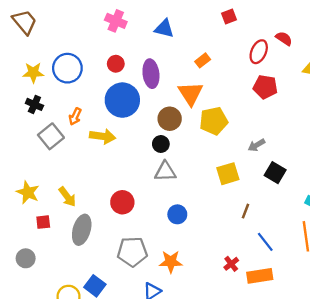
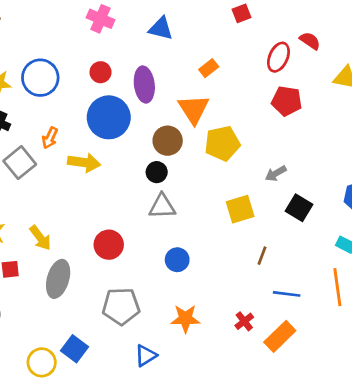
blue line: (265, 242) -> (287, 294), turned -45
orange star: (171, 262) -> (185, 319), moved
orange rectangle: (260, 276) -> (280, 336), turned -35

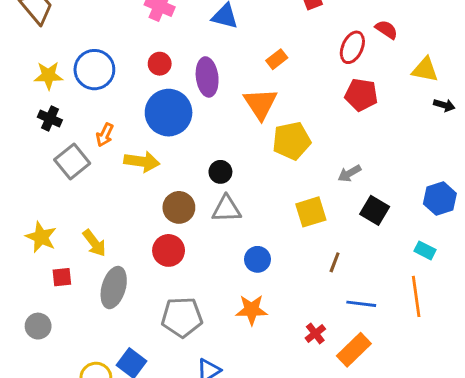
brown circle: (168, 141) -> (179, 207), moved
blue circle: (177, 260) -> (257, 259), moved
orange star: (185, 319) -> (252, 310), moved

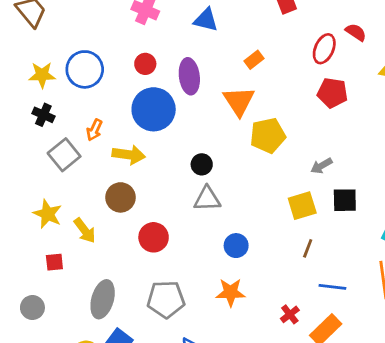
brown circle: (179, 207) -> (121, 197), moved
black square: (375, 210) -> (345, 200), turned -32
yellow square: (311, 212) -> (302, 206), moved
yellow star: (41, 237) -> (48, 214), moved
gray ellipse: (114, 288) -> (103, 299), moved

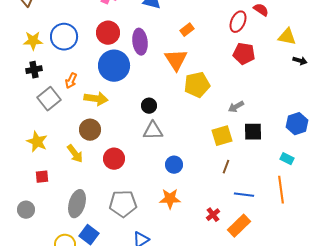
red circle: (145, 64) -> (108, 33), size x1.5
black cross: (43, 115) -> (34, 70), turned -35
yellow arrow: (85, 230) -> (75, 154), moved

